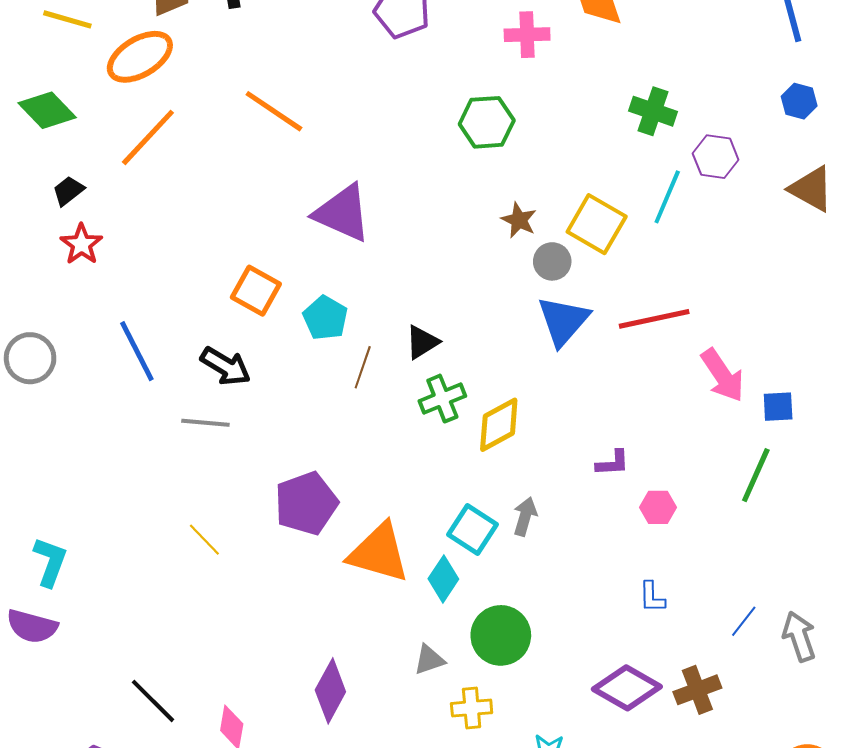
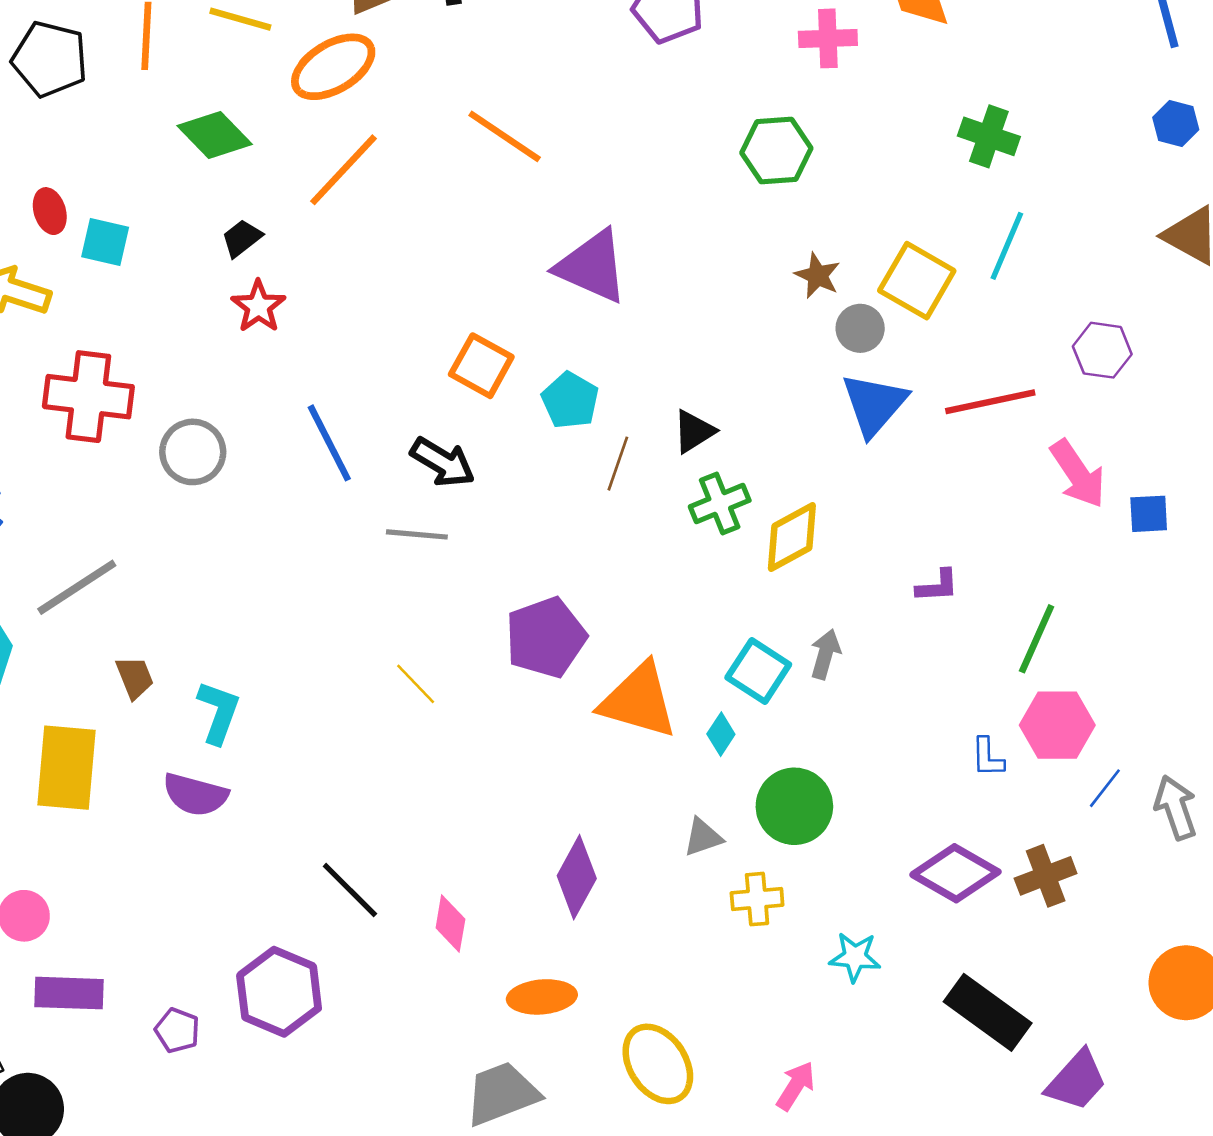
purple hexagon: (716, 157) -> (1102, 350), moved
green line: (756, 475) -> (1037, 639), moved
pink hexagon: (658, 507) -> (1057, 725), moved, size x1.6
cyan diamond: (443, 579) -> (721, 734), size x0.7

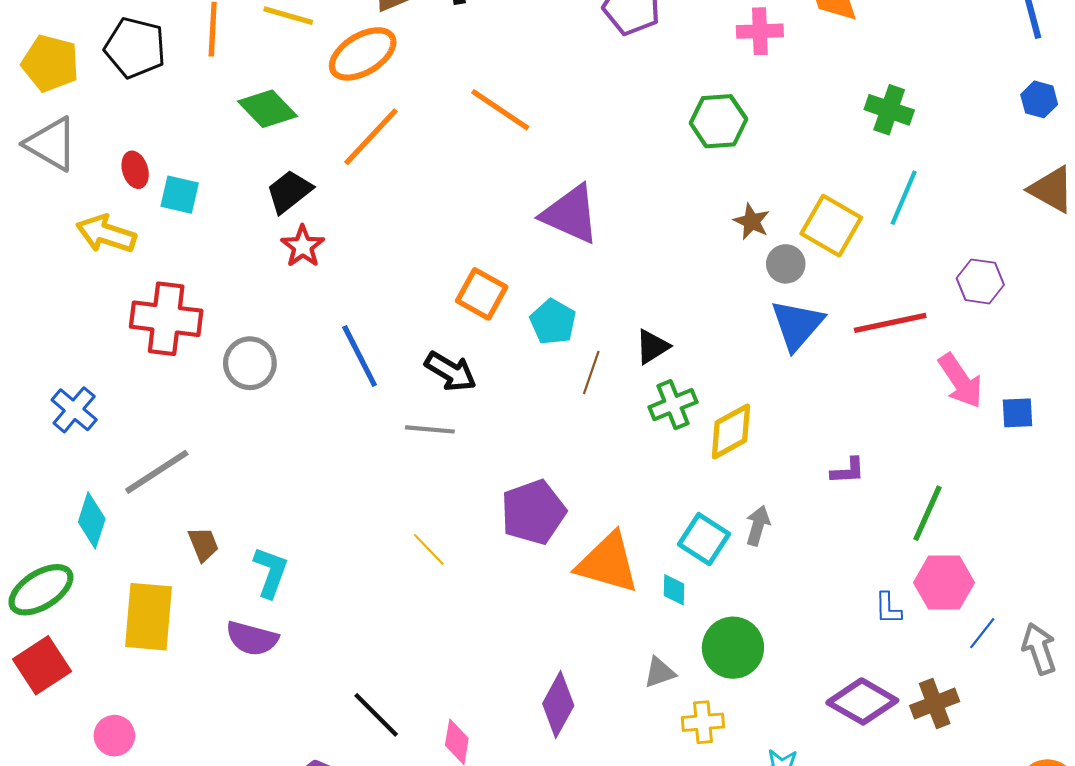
black trapezoid: (242, 238) -> (289, 192), size x1.4
cyan diamond: (721, 734) -> (674, 590), turned -32

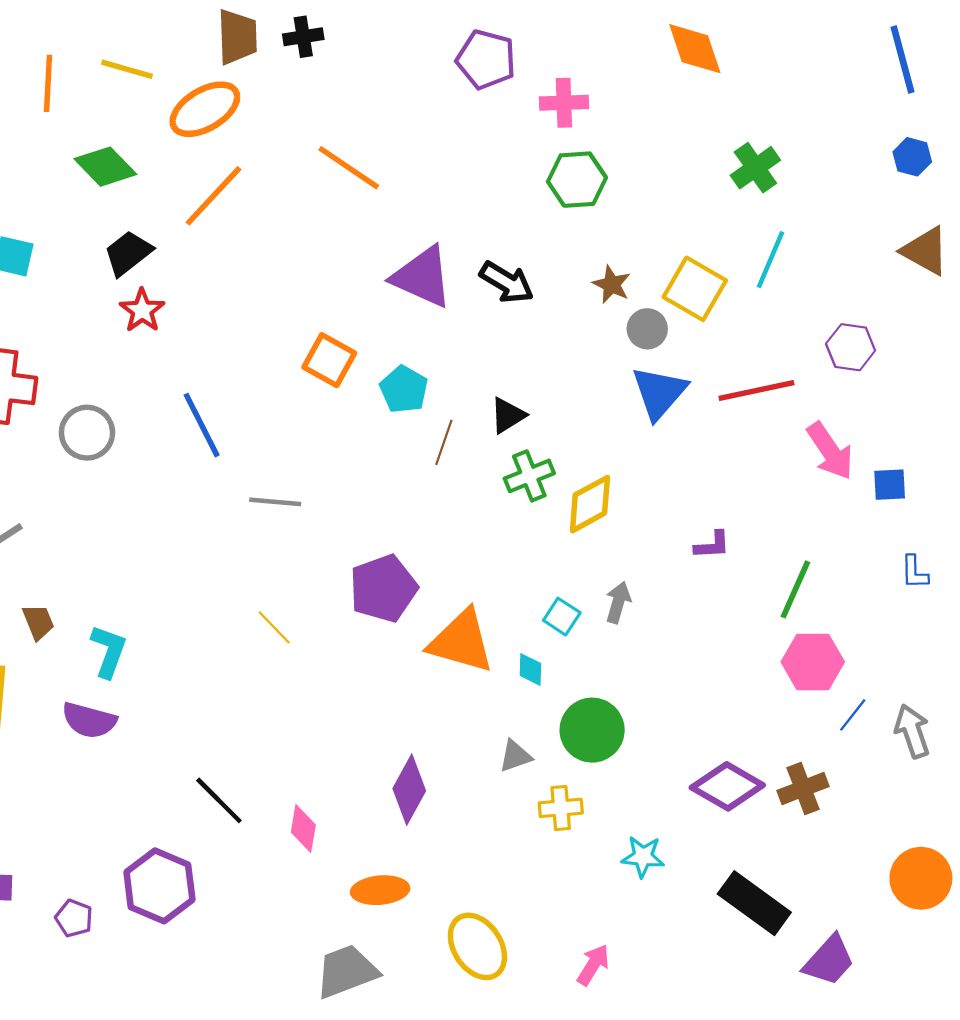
pink cross: (760, 31) -> (564, 103), moved
green cross: (889, 110) -> (755, 168), turned 36
black arrow: (451, 371) -> (507, 282), moved
cyan square: (704, 539) -> (562, 617), size x0.7
blue L-shape: (888, 608) -> (914, 572), moved

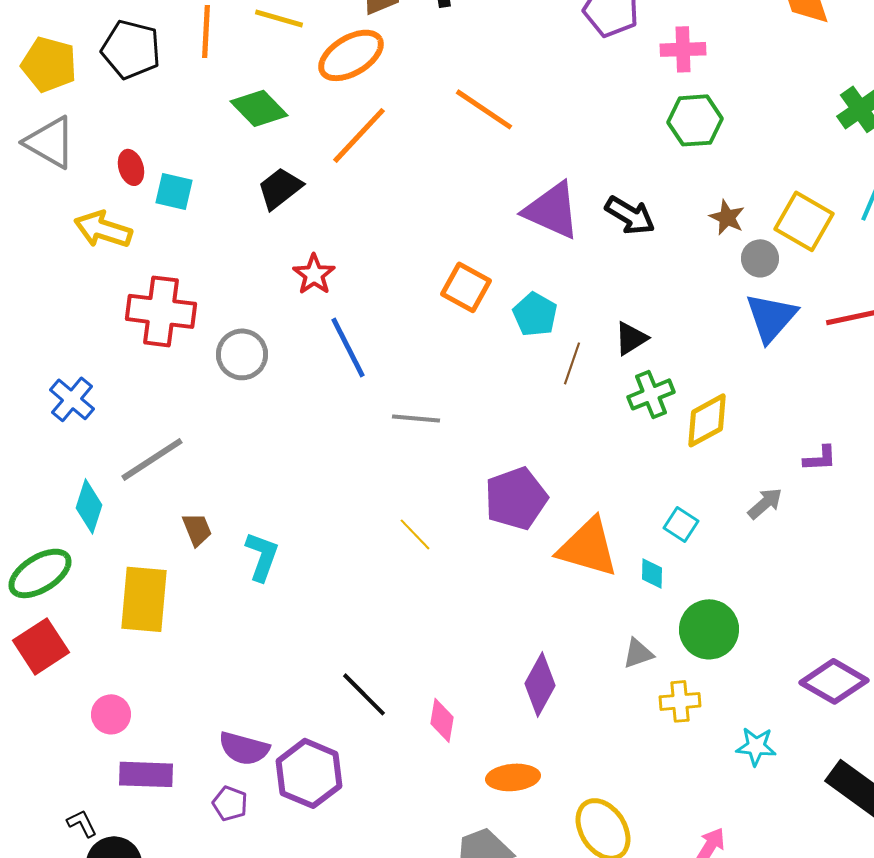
red star: (142, 310) -> (314, 274), moved
gray arrow: (618, 602) -> (765, 503), moved, turned 33
purple semicircle: (89, 720) -> (244, 748), moved

